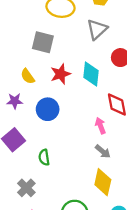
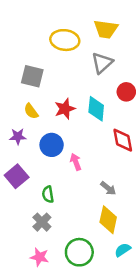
gray square: (43, 42) -> (32, 76), moved
pink arrow: (100, 126) -> (76, 162), moved
gray cross: (26, 188) -> (42, 222), moved

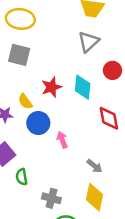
yellow ellipse: (65, 40) -> (20, 19), moved
yellow semicircle: (31, 111) -> (25, 101), moved
green semicircle: (48, 194) -> (22, 177), moved
gray cross: (42, 222) -> (51, 198), moved, turned -30

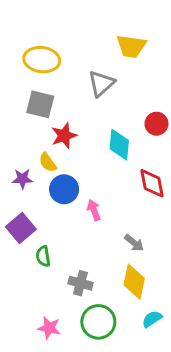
gray triangle: (89, 42) -> (101, 83), moved
red star: (51, 87) -> (64, 136), moved

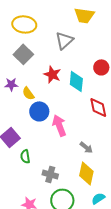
gray square: (40, 104) -> (23, 54), turned 30
red star: (64, 136) -> (52, 74), moved, turned -30
purple star: (22, 179) -> (11, 84), moved
pink arrow: (94, 210) -> (59, 125), size x1.5

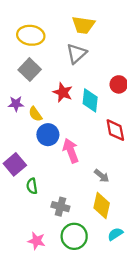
yellow trapezoid: (84, 15) -> (83, 25), moved

